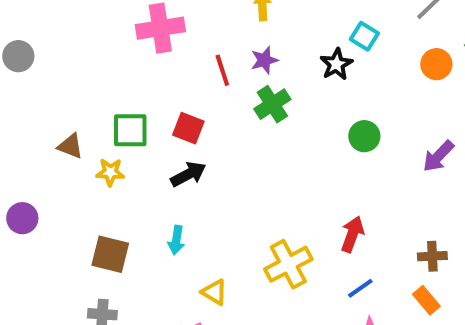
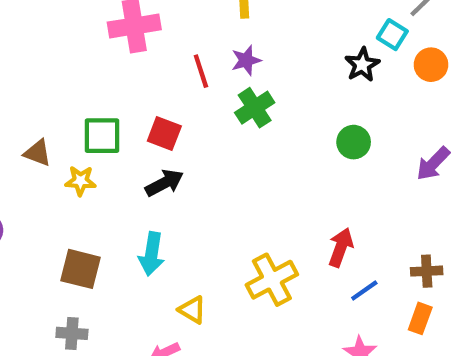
cyan square: (364, 36) -> (392, 35), moved
black star: (336, 64) -> (362, 65), moved
cyan arrow: (176, 240) -> (151, 254), size x1.4
blue line: (360, 288) -> (364, 290), moved
orange rectangle: (426, 300) -> (420, 318), turned 60

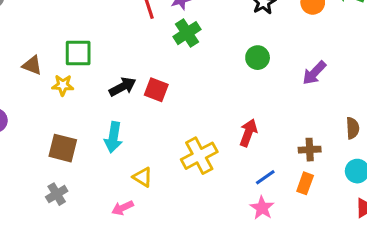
red square: (164, 133) -> (156, 90), moved
blue line: (364, 290) -> (265, 177), moved
gray cross: (72, 333) -> (57, 194), turned -35

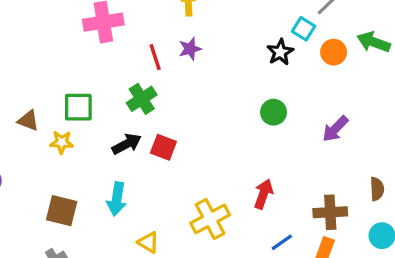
green cross: (187, 33) -> (142, 99), moved
brown cross: (310, 150) -> (330, 212), size x1.4

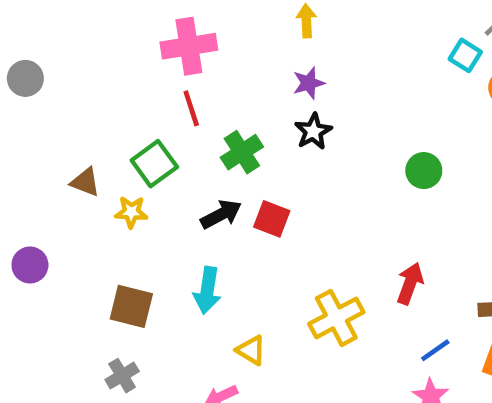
black star: (280, 52) -> (313, 131), moved
red line: (155, 57) -> (191, 108), moved
green square: (78, 107) -> (154, 164), turned -36

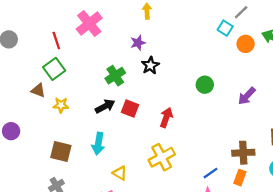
pink cross: (189, 46) -> (89, 24), turned -30
purple star: (309, 83) -> (138, 43), moved
red line: (191, 108) -> (56, 41), moved
green square: (154, 164) -> (54, 69), moved
red arrow: (410, 283) -> (166, 118), moved

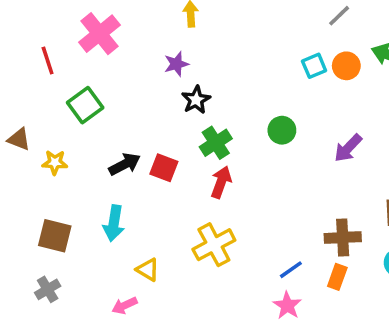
cyan square: (225, 28) -> (314, 66), moved, turned 35
green square: (54, 69) -> (85, 105), moved
green cross: (115, 76) -> (216, 143), moved

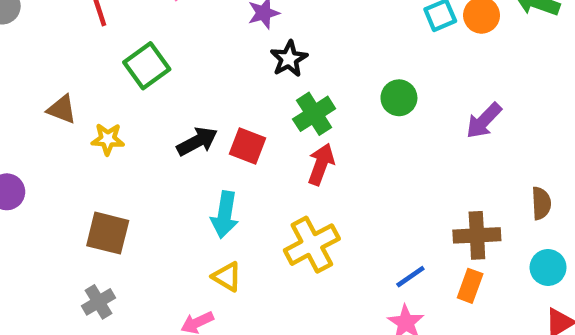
cyan arrow: (114, 223) -> (225, 215), moved

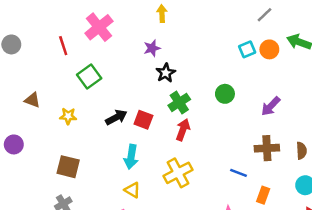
brown triangle: (62, 109) -> (32, 100), moved
brown cross: (477, 235) -> (267, 148), moved
blue line: (410, 277) -> (239, 173), moved, turned 56

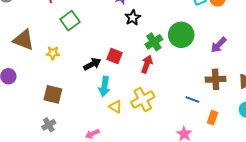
green circle: (225, 94) -> (181, 35), size x1.6
brown triangle: (32, 100) -> (23, 40), size x1.6
green cross: (179, 102) -> (154, 42), moved
black arrow: (116, 117) -> (92, 64), moved
yellow triangle: (132, 190) -> (115, 107), moved

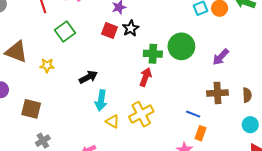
green cross: (154, 42) -> (153, 54), turned 36
red square: (114, 56) -> (109, 30), moved
brown square: (53, 94) -> (31, 109), moved
orange rectangle: (213, 118) -> (201, 133), moved

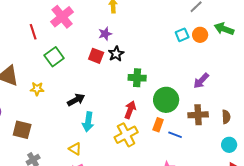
green circle: (181, 46) -> (166, 100), moved
red arrow: (145, 77) -> (130, 110), moved
yellow triangle: (113, 122) -> (75, 149), moved
orange rectangle: (201, 133) -> (158, 125), moved

